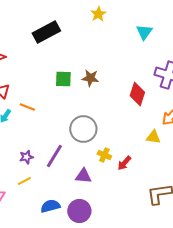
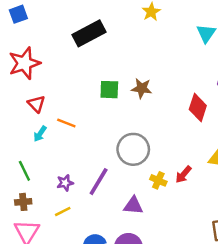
red arrow: (124, 163) -> (183, 174), moved

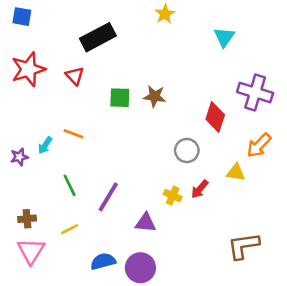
blue square: (18, 14) -> (22, 17), turned 30
red triangle: (36, 104) -> (75, 76), moved
gray circle: (133, 149) -> (187, 150), moved, size x0.7
green line: (24, 171) -> (70, 185), moved
purple star: (65, 183) -> (19, 157), moved

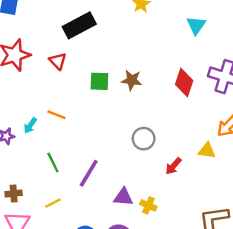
red diamond: (215, 117) -> (184, 83), moved
gray circle: (187, 150) -> (144, 139), moved
yellow cross: (173, 196) -> (148, 205), moved

